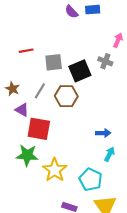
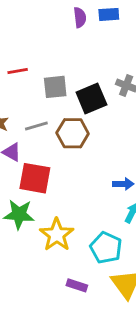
purple semicircle: (72, 12) -> (80, 17), turned -144
gray line: (40, 91) -> (36, 126), turned 42

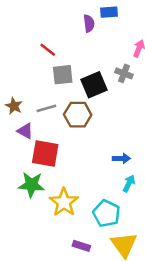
purple semicircle: (80, 17) -> (89, 23), moved
red line: (18, 71) -> (48, 50), moved, turned 48

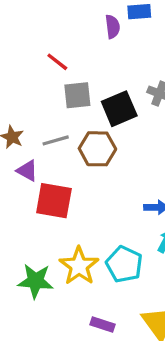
green star: (31, 185) -> (36, 281), moved
cyan pentagon: (106, 213) -> (124, 264), moved

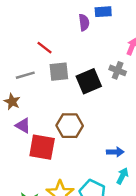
gray line: (56, 140) -> (25, 75), moved
brown hexagon: (97, 149) -> (70, 126), moved

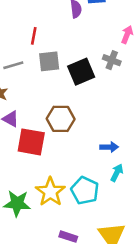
red line: (44, 48) -> (34, 36), turned 63

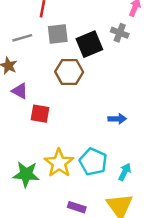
brown hexagon: (61, 119) -> (69, 72), moved
red square: (31, 142) -> (40, 114), size x0.7
cyan arrow: (117, 173) -> (125, 172), moved

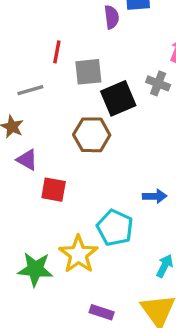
gray square: (58, 34) -> (88, 72), moved
cyan pentagon: (93, 162) -> (115, 228), moved

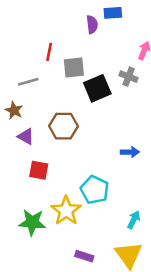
brown hexagon: (92, 135) -> (63, 126), moved
red square: (54, 190) -> (39, 170), moved
blue arrow: (155, 196) -> (130, 152), moved

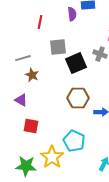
red line: (49, 52) -> (40, 22), moved
brown star: (14, 110) -> (32, 75), moved
brown hexagon: (63, 126) -> (78, 98), moved

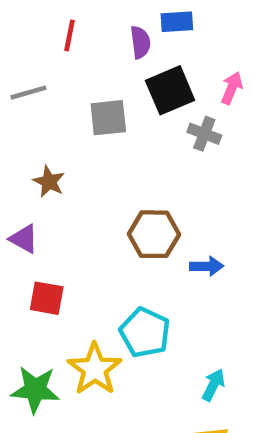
red line: (40, 22) -> (70, 35), moved
gray line: (23, 58) -> (28, 93), moved
black square: (76, 63) -> (170, 90), moved

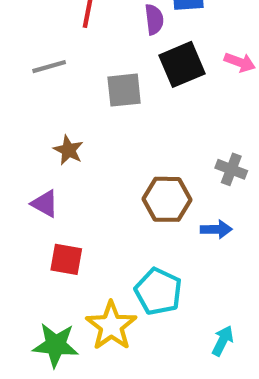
pink arrow: (232, 88) -> (240, 62), turned 88
gray cross: (204, 134) -> (231, 169), moved

